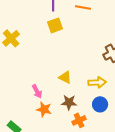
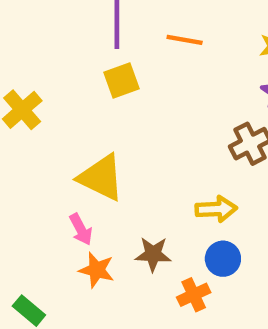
yellow triangle: (65, 77) -> (101, 177), moved, size x1.6
orange cross: (79, 120) -> (194, 295), moved

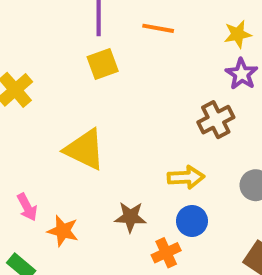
pink arrow: (81, 229) -> (27, 207), moved
orange star: (97, 270) -> (63, 231), moved

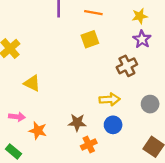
yellow square: (103, 64) -> (90, 39), moved
yellow triangle: (85, 149) -> (32, 83), moved, size x0.7
pink arrow: (27, 207) -> (17, 117), turned -56
orange cross: (166, 253) -> (89, 145), moved

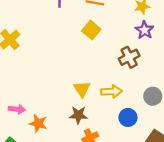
yellow square: (90, 39) -> (91, 30), turned -30
yellow triangle: (32, 83) -> (82, 89), moved, turned 30
blue circle: (113, 125) -> (128, 117), moved

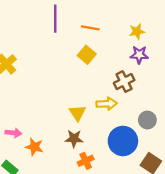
purple star: (144, 30) -> (139, 55), turned -30
yellow arrow: (111, 91) -> (107, 104), moved
blue circle: (128, 117) -> (123, 141), size x1.6

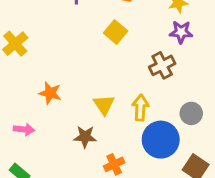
yellow arrow: (107, 104) -> (140, 108), moved, turned -84
brown star: (74, 139) -> (85, 137), moved
orange star: (34, 147) -> (50, 93), moved

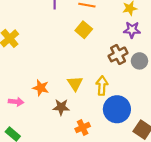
orange star: (50, 93) -> (41, 88), moved
gray circle: (191, 113) -> (139, 61), moved

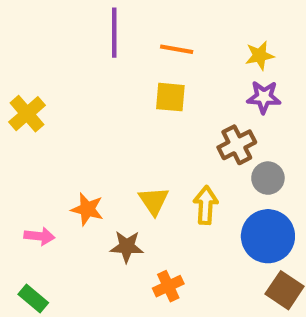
yellow square: (84, 30) -> (170, 97), turned -35
gray circle: (139, 61) -> (268, 178), moved
blue circle: (117, 109) -> (268, 236), moved

